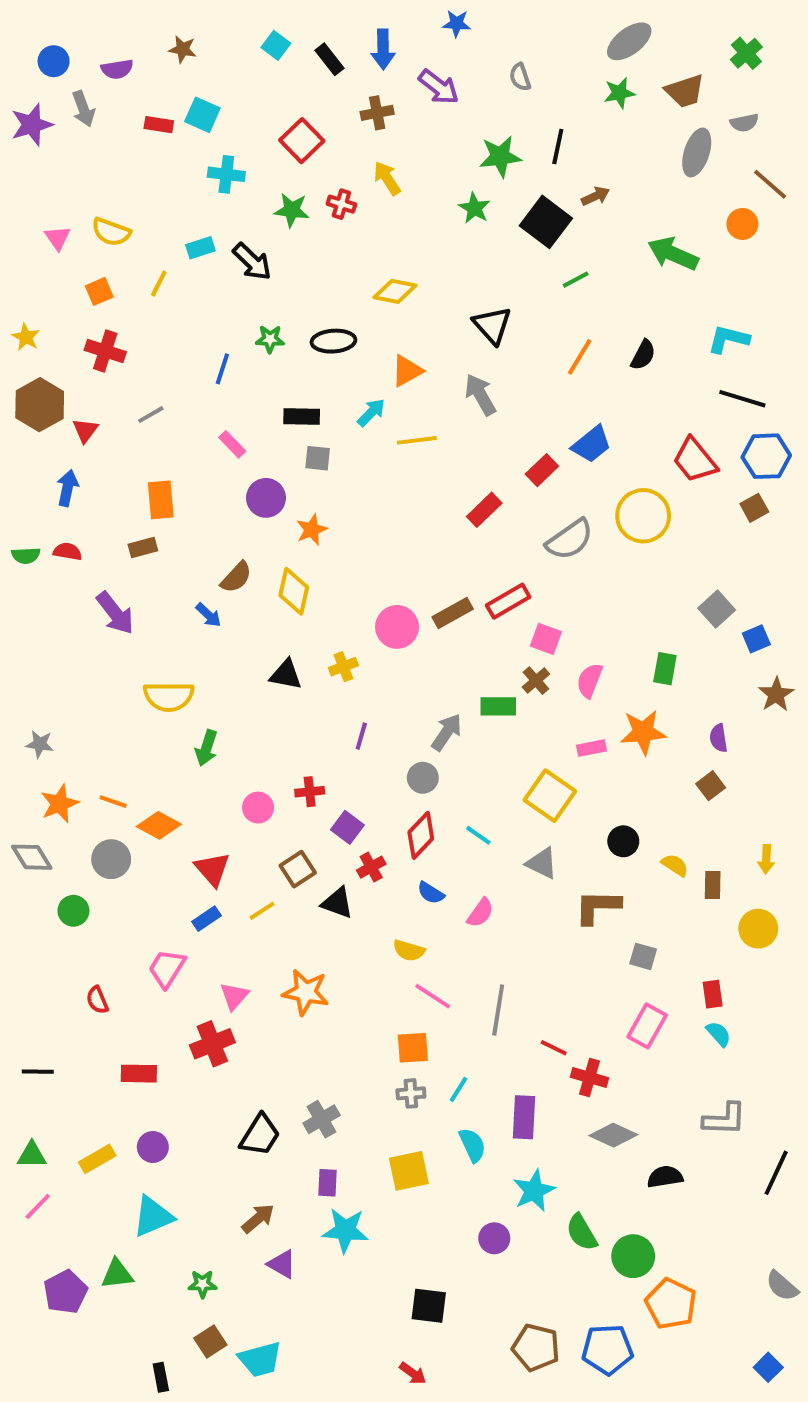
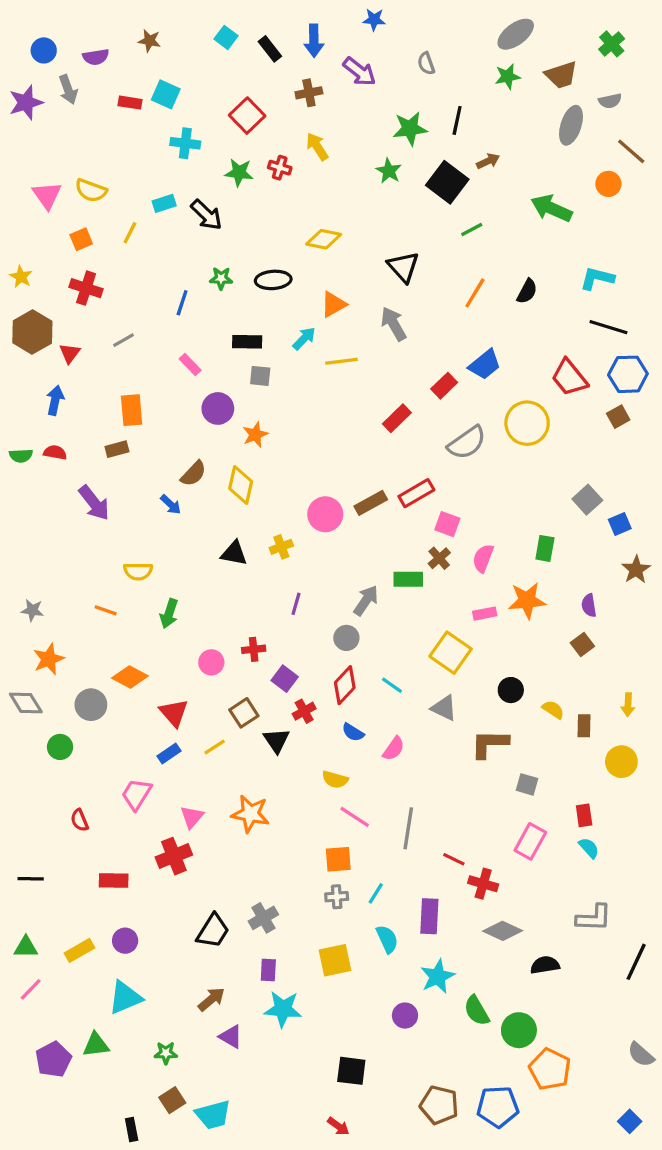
pink triangle: (58, 238) -> (47, 195), size x1.4
yellow semicircle: (169, 696) -> (138, 571), size x0.7
orange line: (113, 802) -> (106, 610), moved
black triangle: (337, 903) -> (276, 740), turned 36

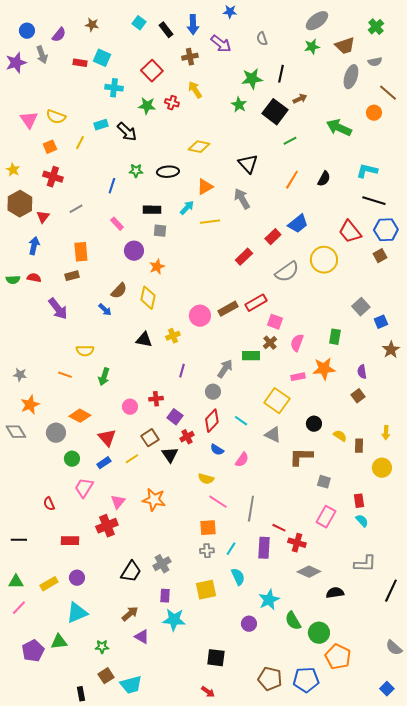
purple semicircle: (96, 57) -> (59, 35), turned -42
green circle: (60, 747) -> (72, 459), moved
purple rectangle: (429, 916) -> (264, 548), moved

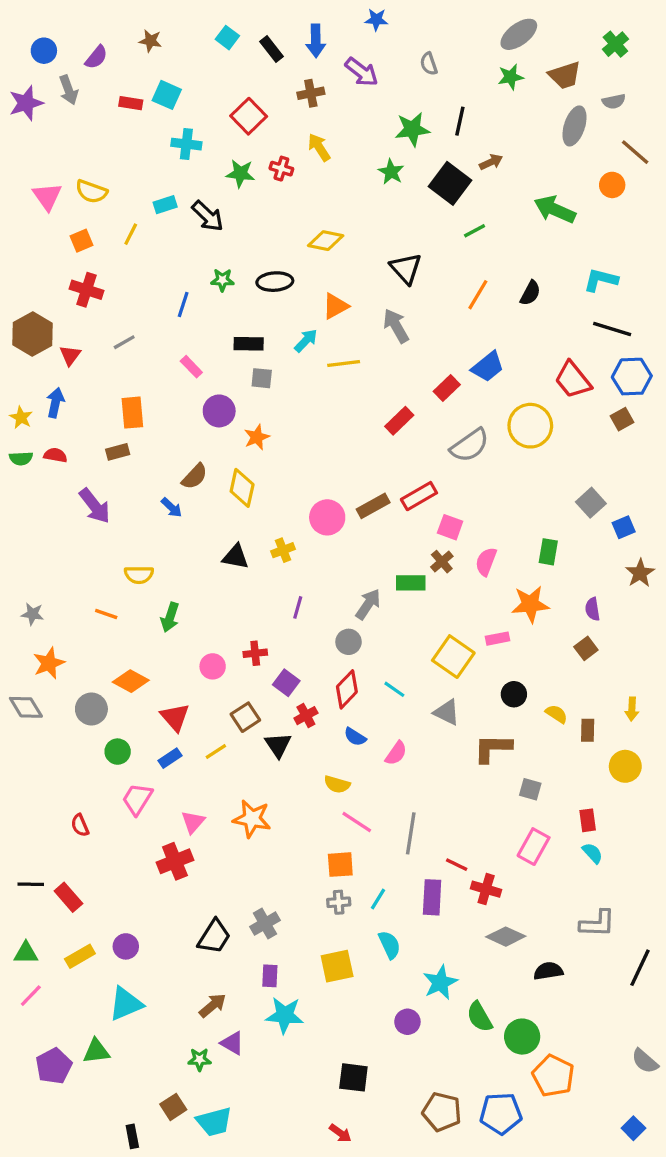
yellow star: (13, 170) -> (21, 417), moved
pink rectangle: (298, 377) -> (498, 639), moved
red rectangle: (70, 541) -> (68, 897), moved, turned 48
green star: (102, 647) -> (199, 1059), moved

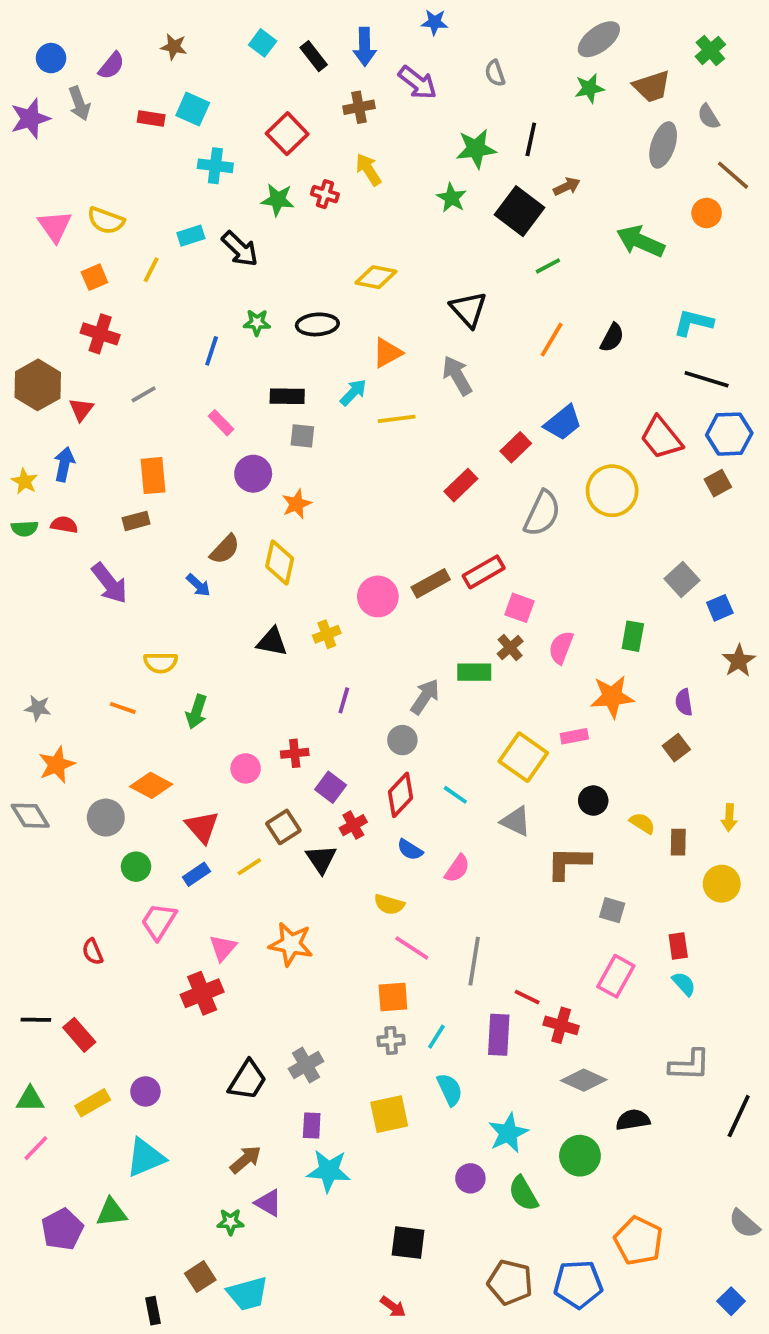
gray semicircle: (614, 101) -> (708, 117), turned 70
gray semicircle: (470, 445) -> (542, 513), turned -30
green semicircle: (480, 1017) -> (523, 1193), moved
green circle: (522, 1037) -> (580, 1156), moved

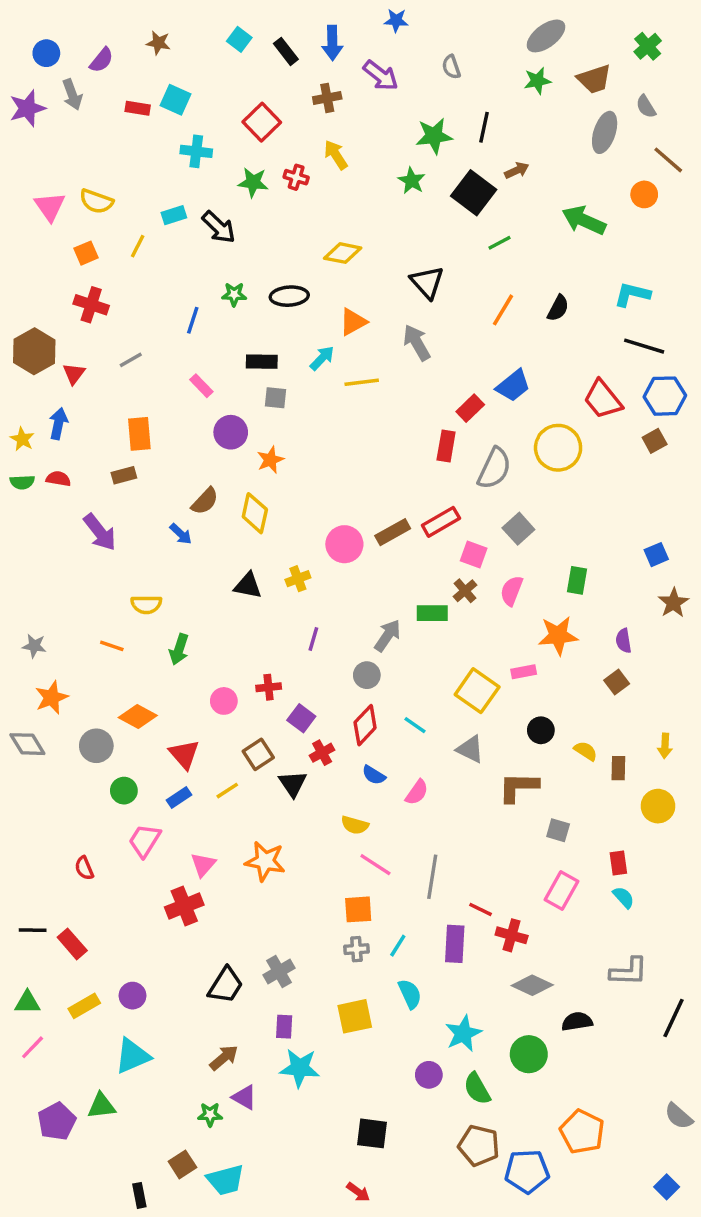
red rectangle: (461, 485) -> (446, 446), moved, turned -36
gray square: (682, 579) -> (518, 529), moved
brown pentagon: (510, 1282) -> (479, 1145), moved

